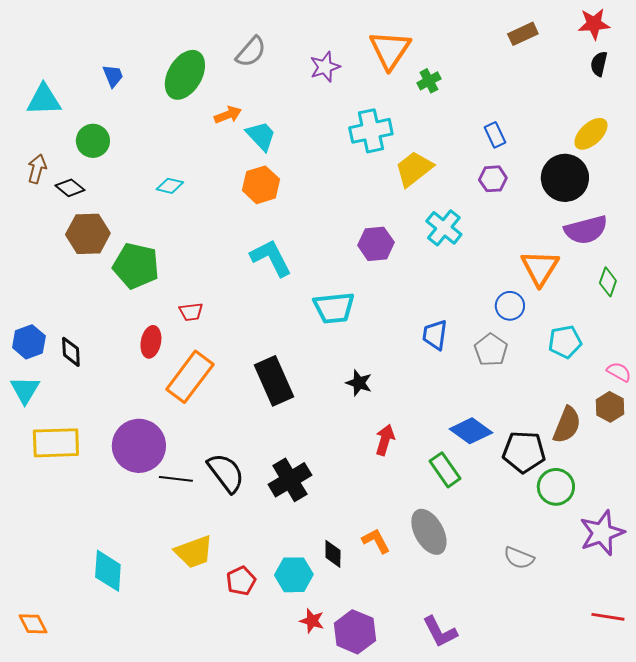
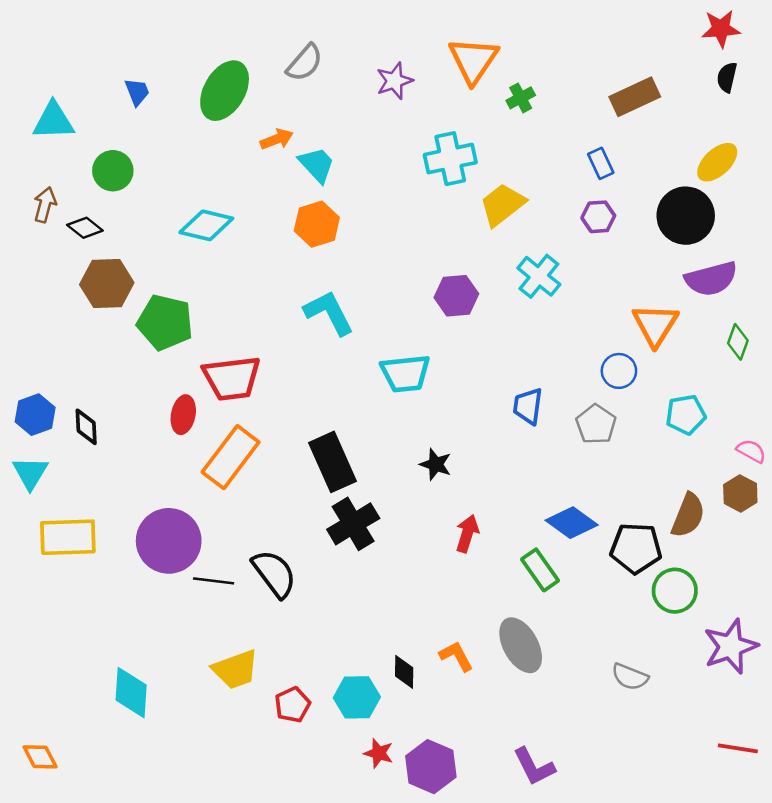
brown rectangle: (523, 34) -> (635, 97), moved, size x1.4
cyan diamond: (170, 186) -> (206, 225), size x1.6
red trapezoid: (191, 312) -> (232, 378), size x2.0
black cross: (290, 480) -> (353, 524), moved

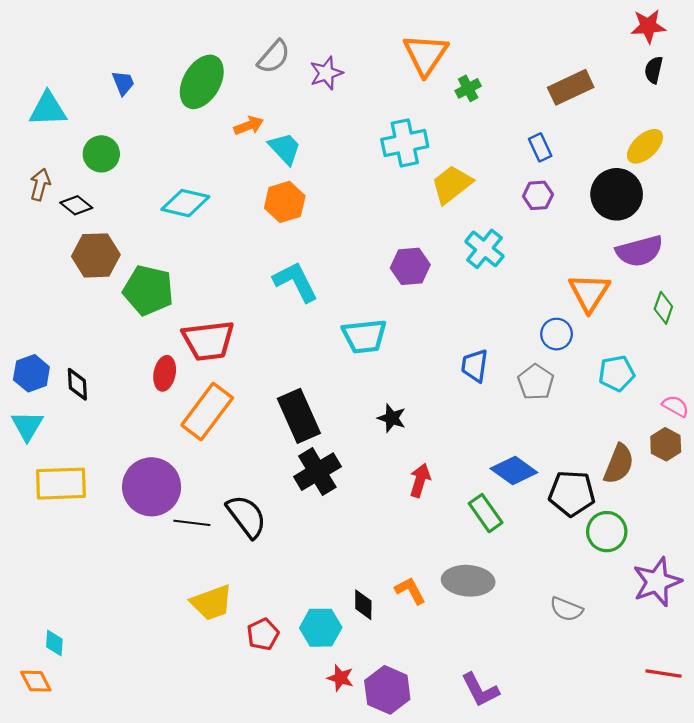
purple star: (394, 81) -> (326, 73), moved
gray ellipse: (521, 645) -> (468, 581), turned -57
cyan diamond: (131, 693) -> (54, 643), moved, size x0.6

